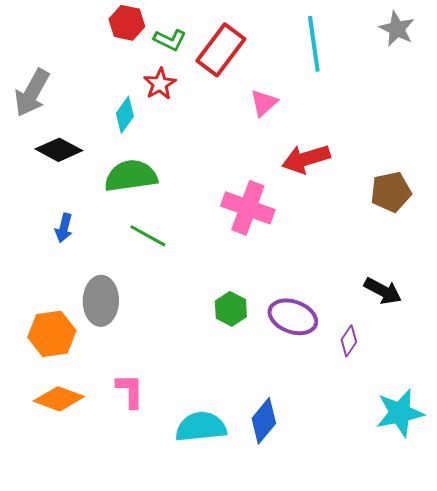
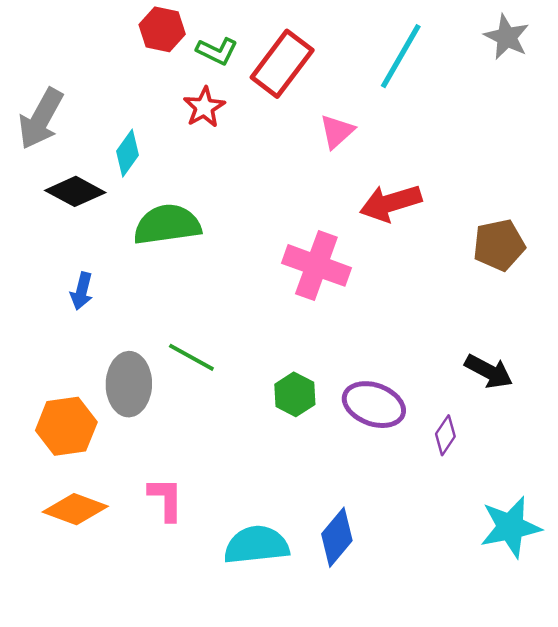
cyan line: (314, 44) -> (401, 56), turned 38
cyan diamond: (125, 115) -> (128, 153), moved
green line: (148, 236) -> (191, 357), moved

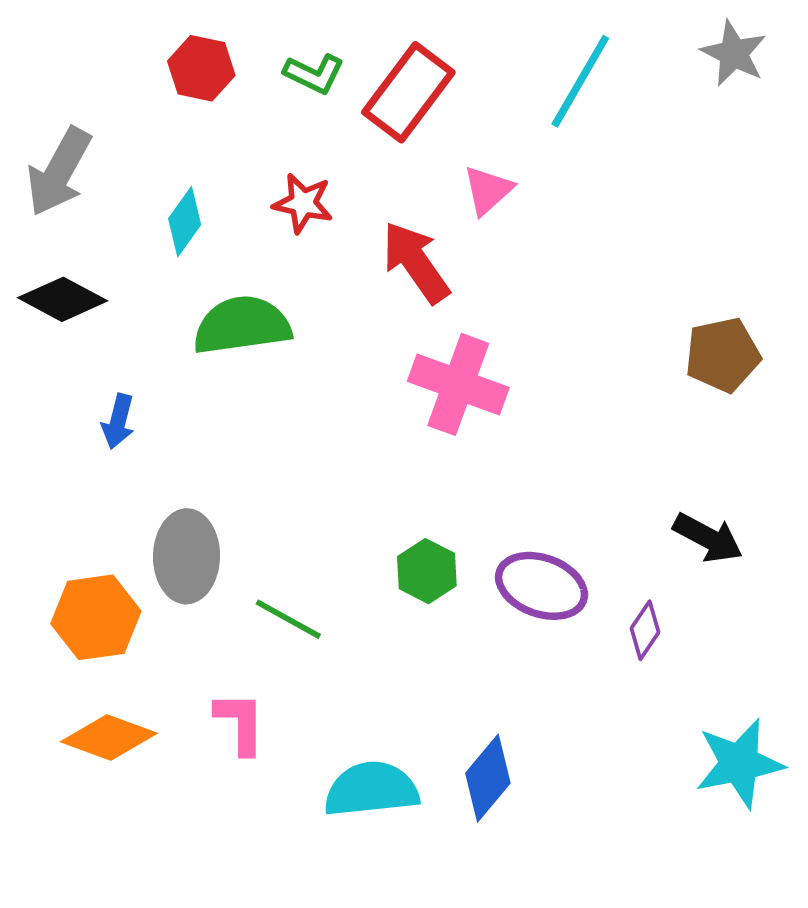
red hexagon: (162, 29) -> (201, 68), moved
red star: (204, 107) -> (303, 203), moved, turned -30
black diamond: (75, 191) -> (63, 299), moved
red arrow: (391, 203) -> (416, 262), moved, turned 72
green line: (191, 357) -> (288, 619), moved

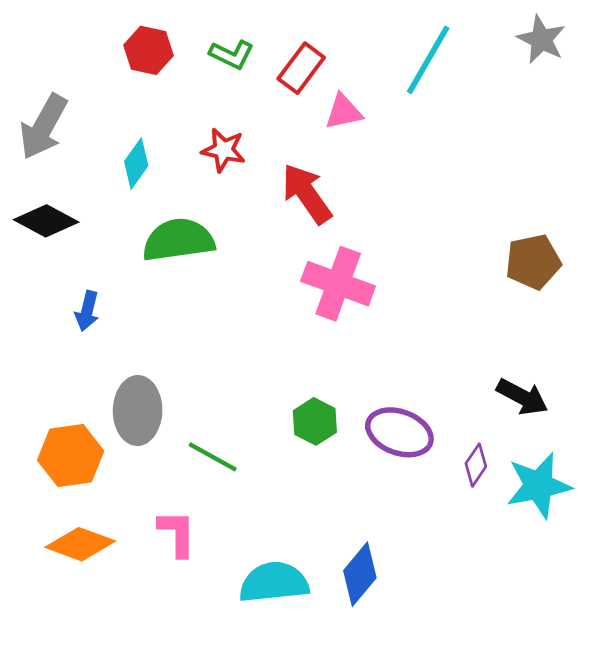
red rectangle: (408, 92) -> (301, 68), size x0.7
pink triangle: (488, 190) -> (344, 112), moved, turned 30
cyan star: (739, 763) -> (539, 486), moved

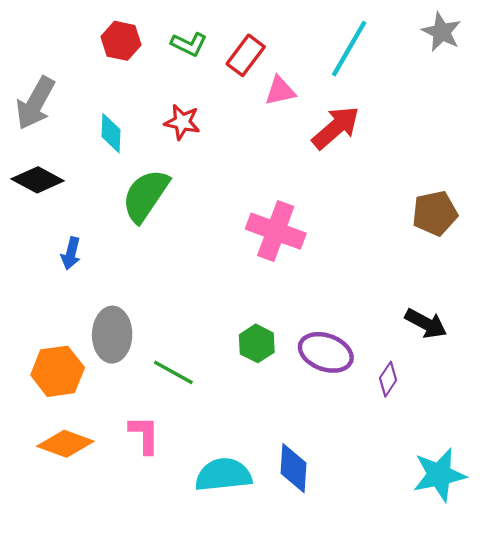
cyan diamond: (136, 164) -> (111, 133), turned -33
red arrow: (307, 194) -> (336, 128), moved, turned 84
green semicircle: (178, 240) -> (145, 195), turned -48
cyan star: (539, 486) -> (439, 475), moved
blue diamond: (360, 574) -> (293, 468), turned -36

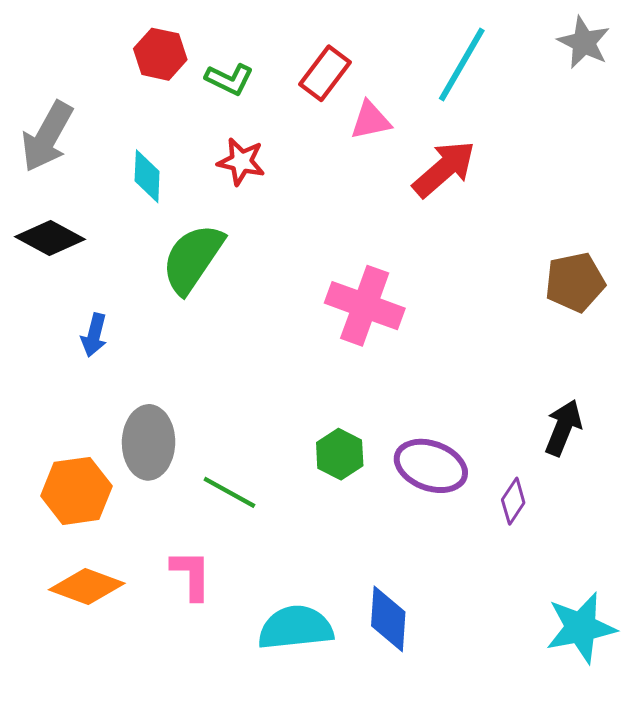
green L-shape: (189, 44) -> (229, 79), moved
black arrow: (426, 323) -> (563, 428), turned -96

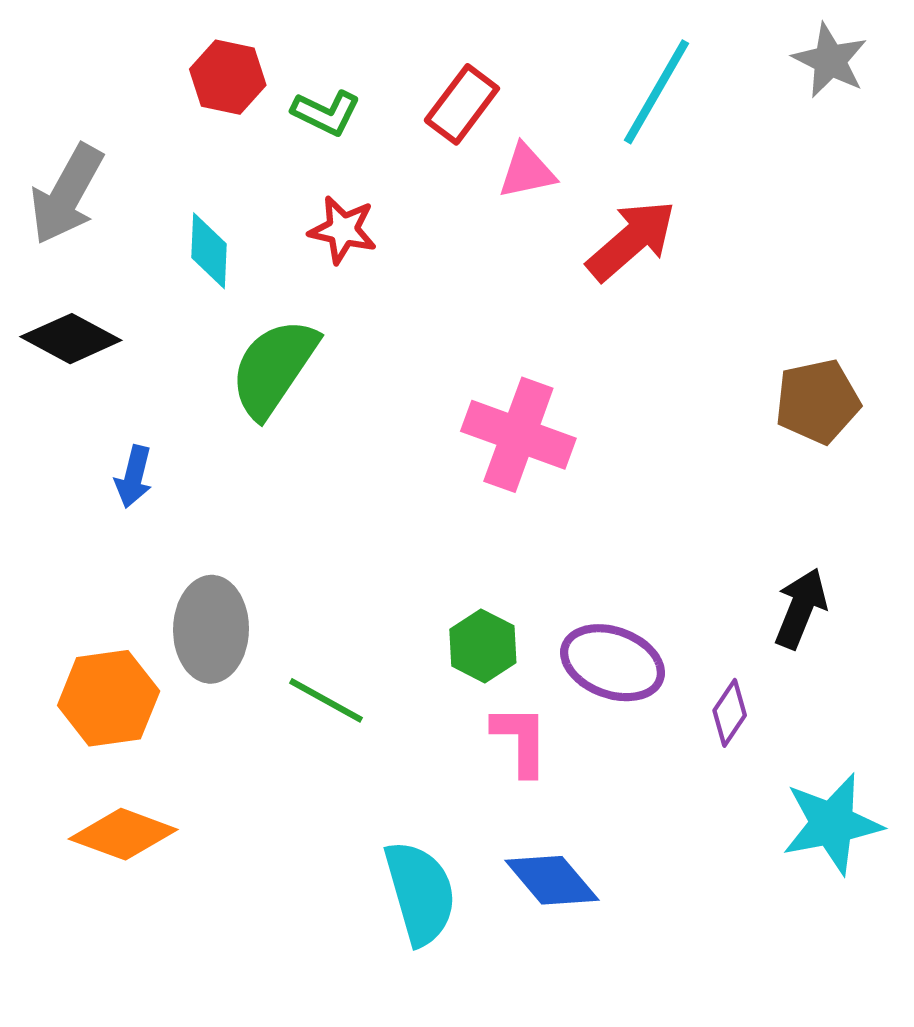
pink L-shape: (191, 575) -> (521, 740), moved
blue diamond: (388, 619) -> (552, 880), turned -44
cyan semicircle: (296, 628) -> (420, 893), turned 80
cyan star: (581, 628) -> (832, 824), moved

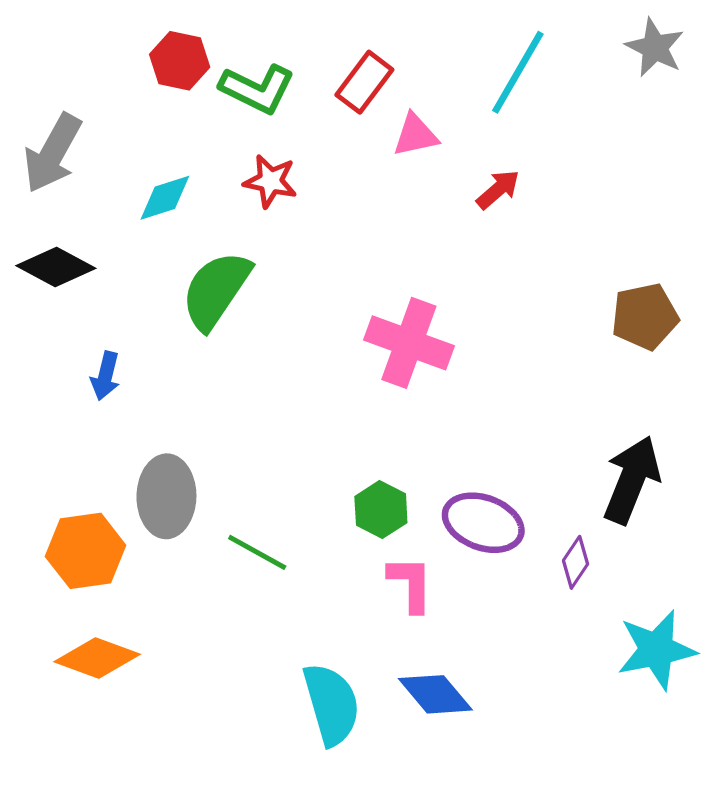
green L-shape: (326, 113) -> (257, 89), size x1.4
red arrow: (631, 240) -> (498, 189), size x0.6
cyan diamond: (209, 251) -> (165, 198), turned 70
black arrow: (801, 608) -> (632, 480), size x1.4

